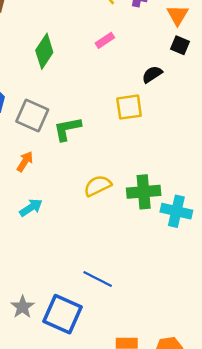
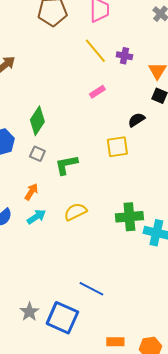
green diamond: (44, 51) -> (37, 121), moved
gray square: (32, 116) -> (37, 154), size x0.6
yellow semicircle: (98, 186) -> (75, 212), moved
cyan arrow: (31, 208) -> (36, 217), moved

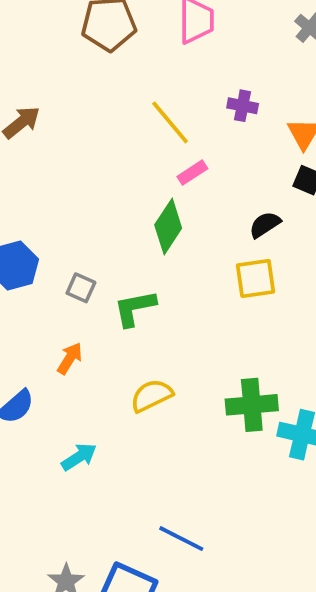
yellow line: (95, 51) -> (170, 122), moved
green diamond: (37, 121) -> (168, 226), moved
yellow square: (117, 147) -> (256, 278), moved
cyan arrow: (36, 217) -> (79, 457), moved

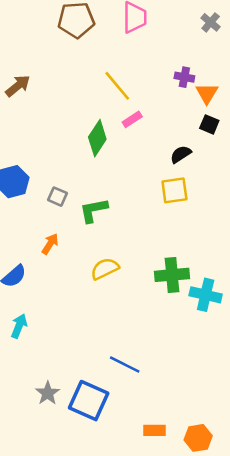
purple cross: (243, 106) -> (184, 77), moved
green diamond: (168, 226) -> (97, 138), moved
cyan arrow: (79, 457) -> (19, 326), moved, turned -35

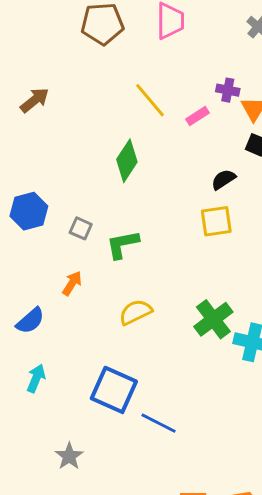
pink rectangle: (132, 119) -> (198, 116), moved
green cross: (172, 275) -> (213, 319), turned -32
blue square: (89, 401) -> (114, 390), moved

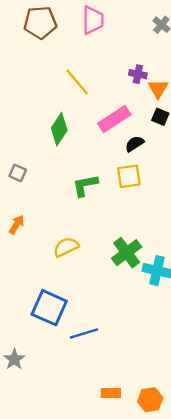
pink rectangle: (198, 116) -> (114, 119), moved, size x1.8
gray square: (81, 228) -> (18, 173), moved
green L-shape: (123, 244) -> (85, 185), moved
blue line: (159, 423) -> (84, 333), turned -44

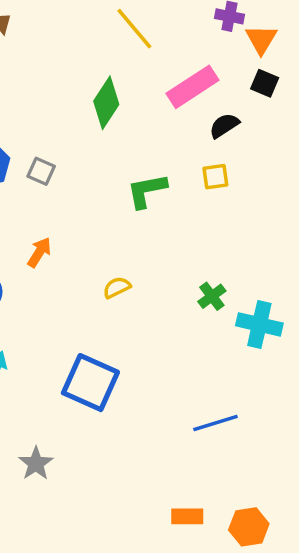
yellow square: (129, 176) -> (215, 177), size x0.7
yellow semicircle: (66, 247) -> (117, 287), size x0.7
green cross: (127, 253) -> (212, 296), size x0.6
blue line: (84, 333) -> (215, 423), moved

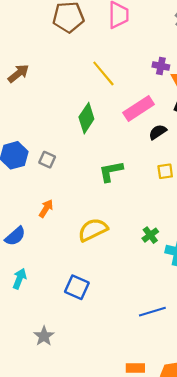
yellow square: (215, 177) -> (165, 171), moved
yellow semicircle: (117, 287) -> (93, 230), size x1.8
blue square: (90, 383) -> (77, 287), size x0.7

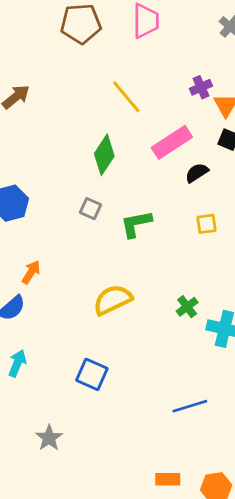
purple cross: (161, 66) -> (201, 87), turned -35
gray square: (47, 160) -> (90, 209), moved
orange arrow: (46, 209) -> (31, 272), moved

